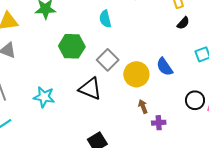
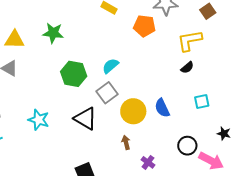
cyan semicircle: (105, 19) -> (110, 66), moved, turned 54
brown arrow: (143, 106) -> (126, 142), moved
purple cross: (159, 123) -> (148, 162), turned 32

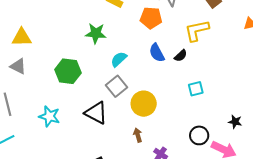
green star: (53, 33) -> (96, 33), moved
black semicircle: (187, 68) -> (181, 56), moved
green hexagon: (74, 74) -> (68, 71), moved
cyan square: (202, 101) -> (196, 89), moved
blue semicircle: (162, 108) -> (157, 53), moved

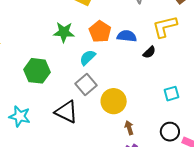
orange pentagon: (151, 18) -> (100, 32), moved, turned 30
blue semicircle: (157, 53) -> (127, 36), moved, turned 126
cyan square: (196, 89) -> (172, 94), moved
brown arrow: (138, 135) -> (129, 128), moved

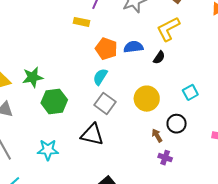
green star: (64, 32) -> (33, 77), moved
yellow circle: (114, 101) -> (147, 99), moved
black circle: (170, 132) -> (177, 124), moved

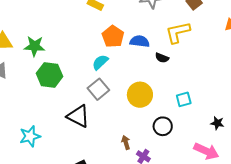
black semicircle: (159, 57) -> (162, 58), turned 64
brown arrow: (157, 135) -> (126, 142), moved
cyan star: (48, 150) -> (30, 136), moved, turned -30

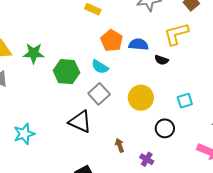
cyan semicircle: (100, 62) -> (100, 67), turned -102
green hexagon: (50, 75) -> (66, 72), moved
cyan star: (30, 136) -> (24, 134), moved
brown arrow: (126, 142) -> (120, 145), moved

